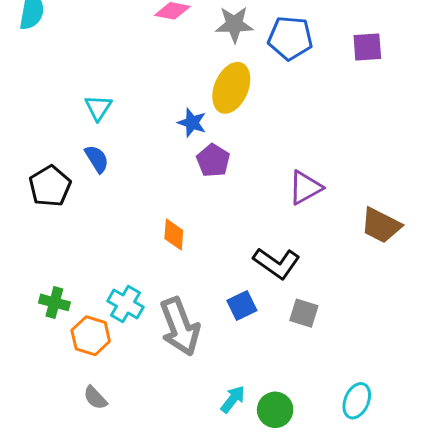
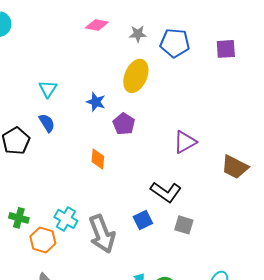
gray star: (234, 24) -> (138, 34), size x0.7
blue star: (192, 123) -> (96, 102), moved
orange diamond: (174, 234) -> (98, 159), moved

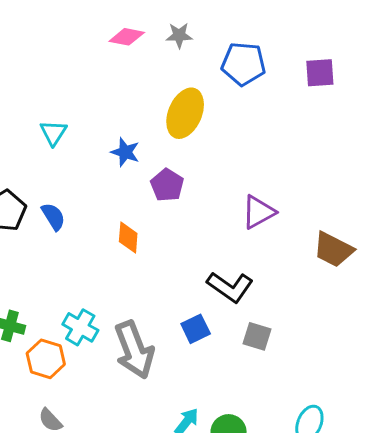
gray star: (138, 34) -> (179, 35), moved
blue semicircle: (47, 123) -> (53, 217), moved

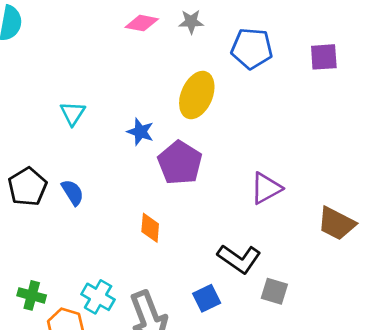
purple pentagon: (167, 185) -> (180, 163), size x1.4
orange diamond: (128, 238) -> (150, 228), moved
gray square: (257, 336) -> (274, 291), moved

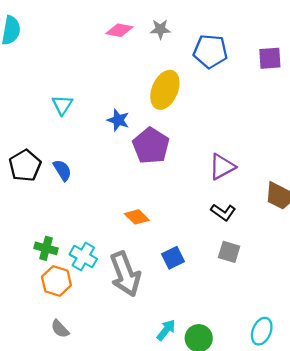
orange diamond: (150, 228) -> (137, 217), moved, turned -50
black L-shape: (239, 259) -> (223, 212), moved, size x0.7
green cross: (32, 295) -> (46, 248), moved

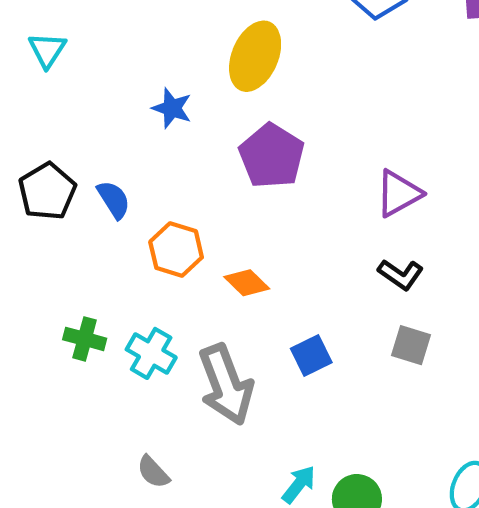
yellow ellipse: (165, 90) -> (255, 56), moved
cyan triangle: (62, 105) -> (47, 50), moved
blue star: (118, 120) -> (172, 108), moved
orange hexagon: (56, 281) -> (176, 250), moved
gray semicircle: (60, 329) -> (153, 472), moved

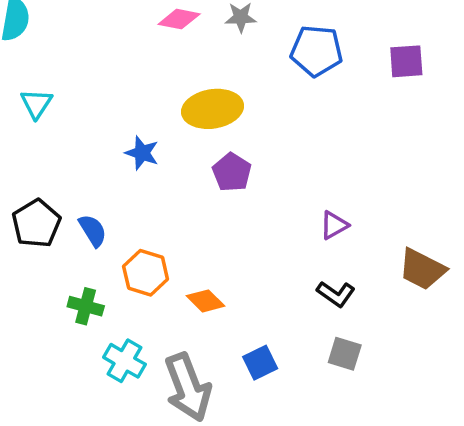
yellow ellipse: (255, 56) -> (213, 109), turned 58
purple pentagon: (272, 156) -> (232, 172), moved, size x0.7
purple triangle: (399, 193) -> (334, 225), size x0.7
green cross: (85, 339) -> (86, 306), moved

